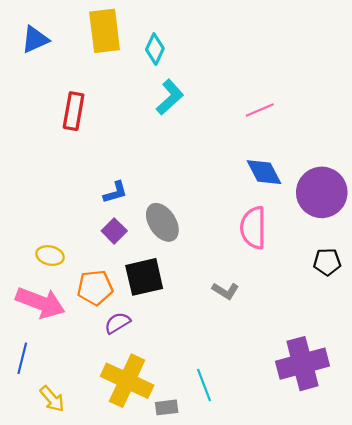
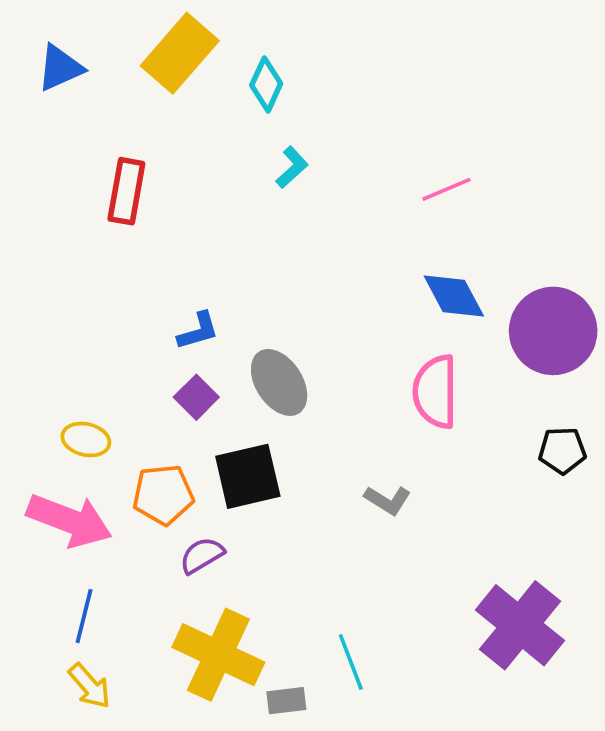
yellow rectangle: (105, 31) -> (180, 53), turned 48
cyan L-shape: (170, 97) -> (292, 167), size x0.7
blue line: (22, 358) -> (84, 616), moved
purple cross: (303, 364) -> (520, 625), turned -36

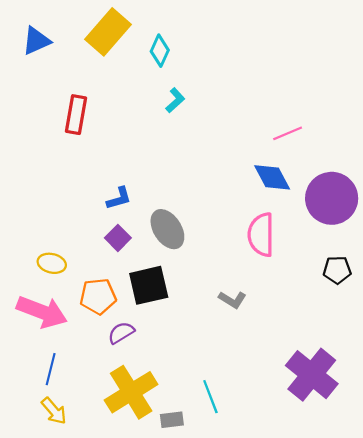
pink line: (446, 189) -> (288, 133), moved
yellow cross: (218, 655) -> (131, 392), turned 33

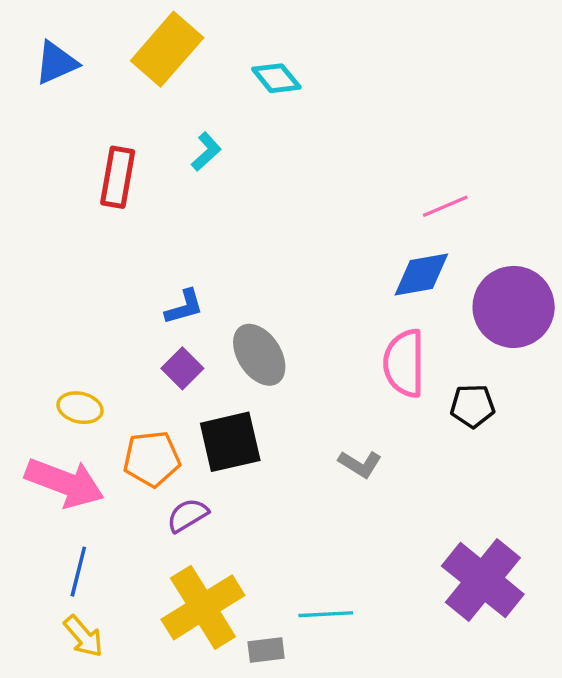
cyan diamond: (160, 51) -> (276, 78), moved, turned -64
cyan L-shape: (175, 100) -> (206, 152), moved
blue diamond: (272, 177) -> (421, 275), turned -72
black pentagon: (337, 270) -> (473, 406), moved
cyan line: (210, 397) -> (326, 614), turned -72

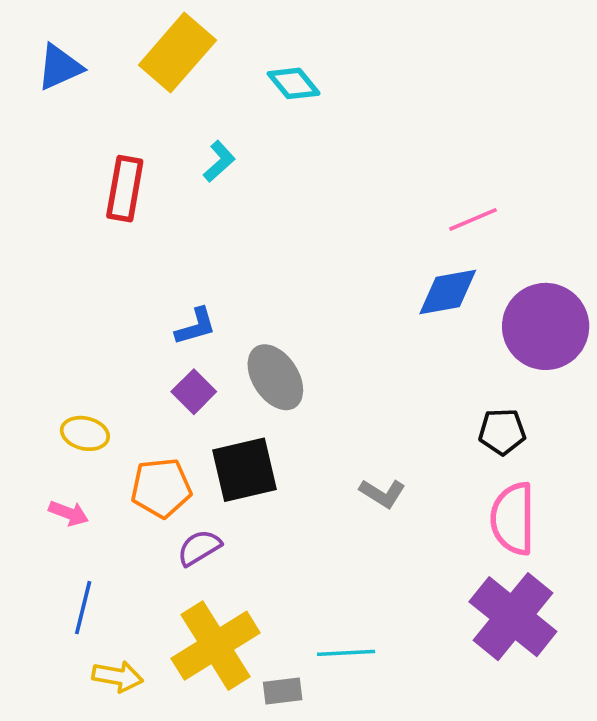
pink semicircle: (404, 363) -> (513, 519), moved
pink arrow: (65, 483) -> (69, 513), size x0.5
yellow arrow: (83, 636) -> (118, 676), moved, turned -39

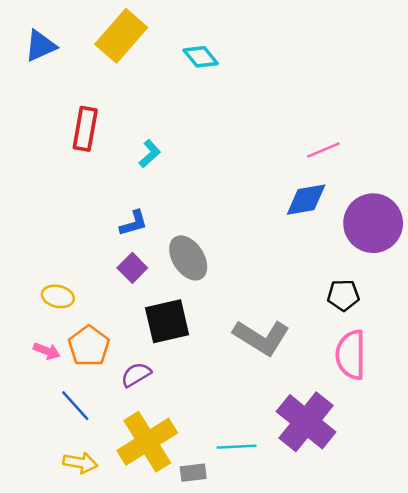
cyan L-shape: (219, 161) -> (150, 154), moved
orange pentagon: (161, 488) -> (89, 346), moved, turned -30
gray L-shape: (382, 493) -> (261, 337), size x1.8
blue line: (83, 608) -> (75, 406), moved, turned -56
purple cross: (513, 617) -> (306, 422), moved

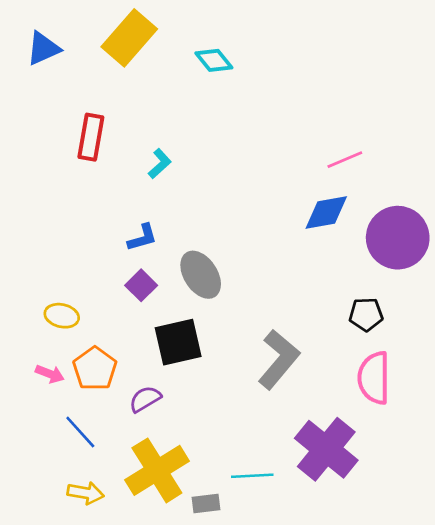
gray L-shape: (261, 337) -> (279, 359), turned -82

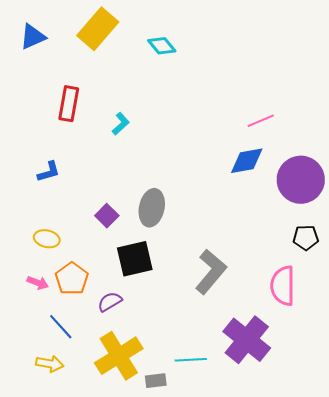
blue L-shape: (142, 238) -> (49, 172), moved
gray ellipse: (201, 275) -> (152, 208), turned 45
black pentagon: (366, 314) -> (306, 238), moved
yellow arrow: (86, 493) -> (50, 364), moved

